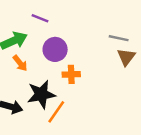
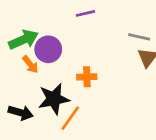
purple line: (40, 18) -> (85, 13), moved, turned -35
purple circle: (55, 49) -> (48, 49), moved

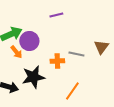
gray line: (139, 37) -> (76, 54), moved
orange line: (70, 118) -> (72, 91), moved

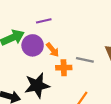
purple line: (56, 15) -> (44, 21), moved
orange arrow: (16, 52) -> (53, 50), moved

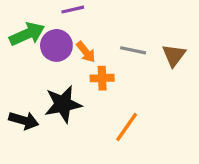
gray line: (85, 60) -> (133, 50), moved

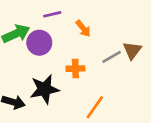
gray line: (133, 50) -> (112, 57), moved, turned -42
orange arrow: (86, 52) -> (83, 28), moved

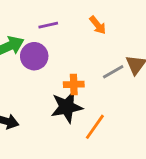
orange arrow: (83, 28) -> (98, 25), moved
black star: (44, 89) -> (67, 107), moved

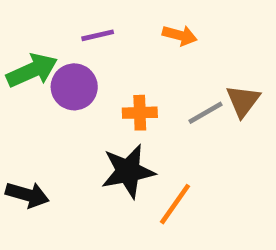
orange arrow: (98, 25) -> (180, 35), turned -36
orange cross: (74, 84) -> (140, 113), moved

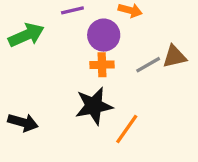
purple circle: (74, 87) -> (104, 35), moved
brown triangle: (243, 101) -> (175, 56), turned 40

